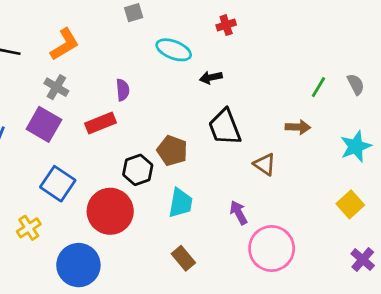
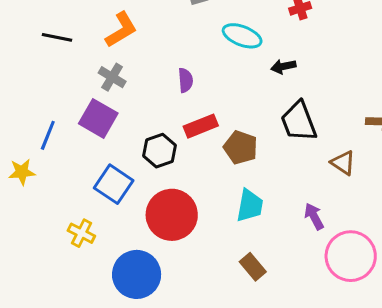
red rectangle: (101, 123) -> (201, 126), moved
black hexagon: (138, 170) -> (159, 151), moved
yellow cross: (29, 228) -> (81, 233), turned -30

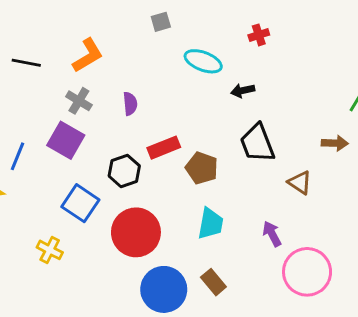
purple semicircle: (185, 80) -> (130, 104), moved
blue circle: (137, 274) -> (164, 289), moved

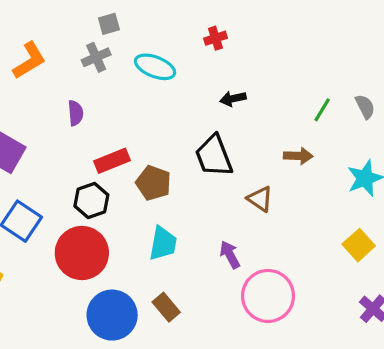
black arrow: (243, 91) -> (233, 99), moved
gray cross: (79, 101) -> (96, 57), moved, turned 35
black hexagon: (124, 171) -> (91, 200), moved

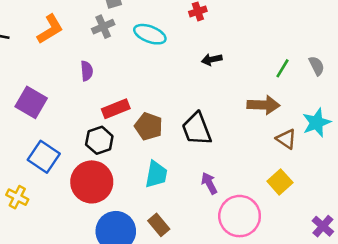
black trapezoid: (214, 156) -> (197, 129), moved
brown arrow: (298, 156) -> (264, 105), size x1.4
brown triangle: (260, 199) -> (286, 139), moved
yellow square: (359, 245) -> (280, 182), moved

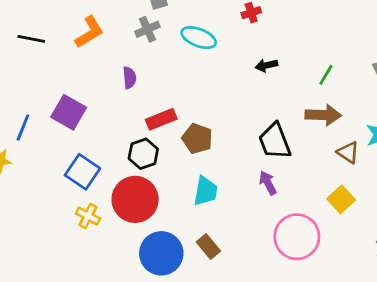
green line: (282, 68) -> (326, 75), moved
black trapezoid: (197, 129) -> (275, 141), moved
purple arrow: (209, 183) -> (268, 183), moved
yellow cross: (17, 197) -> (88, 216), moved

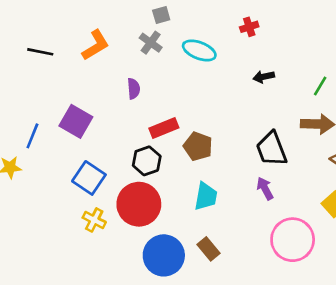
gray cross: (147, 29) -> (151, 43), turned -30

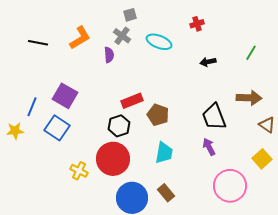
green line: (320, 86) -> (251, 53), moved
purple semicircle: (134, 89) -> (109, 55), moved
blue square: (89, 178) -> (57, 128), moved

